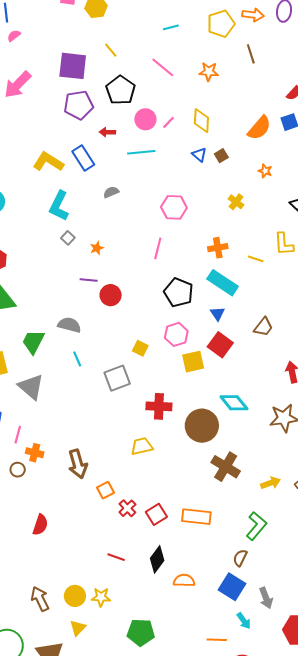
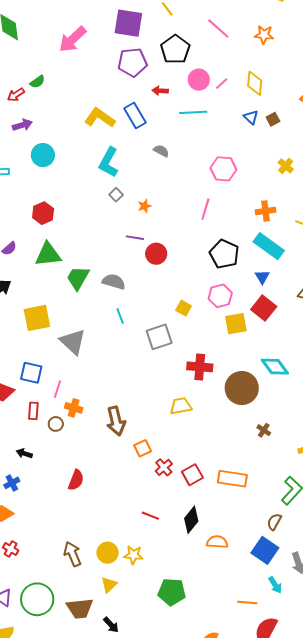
gray semicircle: (111, 192) -> (161, 151), turned 49
green trapezoid: (33, 342) -> (78, 278), moved
brown cross: (226, 467) -> (264, 430), size x0.5

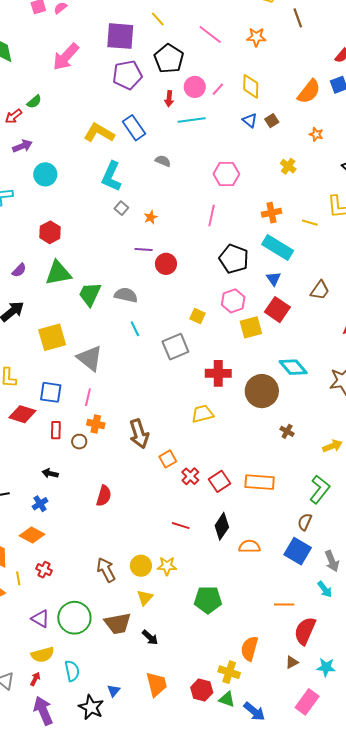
red arrow: (160, 91) -> (169, 99), moved, turned -84
pink line: (57, 389) -> (88, 397), moved
cyan arrow: (275, 585) -> (325, 589), moved

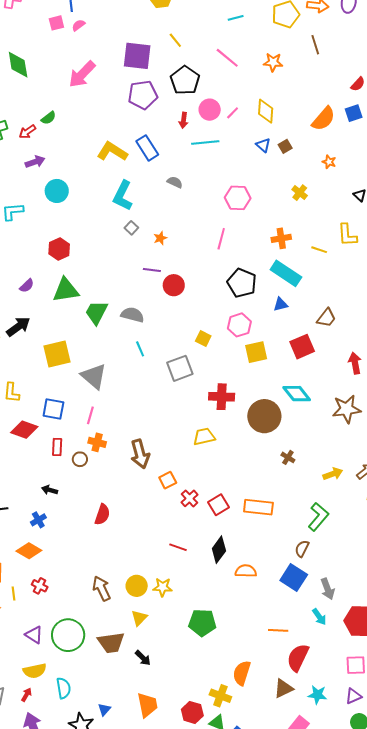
blue triangle: (273, 279) -> (281, 304), turned 49
red square: (277, 310) -> (302, 347), moved, turned 30
brown triangle: (292, 662) -> (284, 688), size x1.5

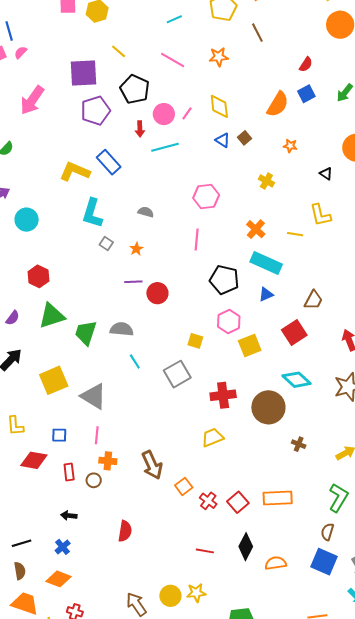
gray semicircle: (175, 182) -> (146, 212), moved
orange cross: (281, 238) -> (256, 229), turned -30
blue square: (53, 409) -> (59, 435), size x0.7

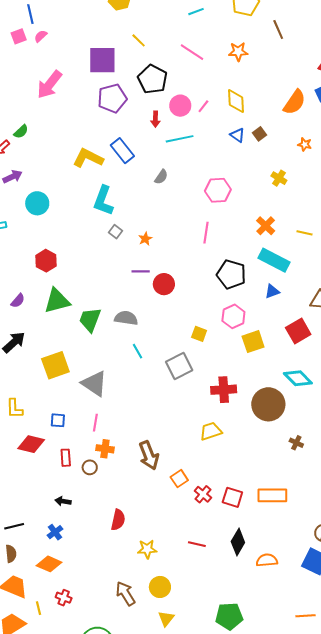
gray semicircle: (146, 212) -> (161, 177), moved, turned 105
red square: (238, 502) -> (232, 497), turned -35
yellow star: (196, 593) -> (147, 549), moved

